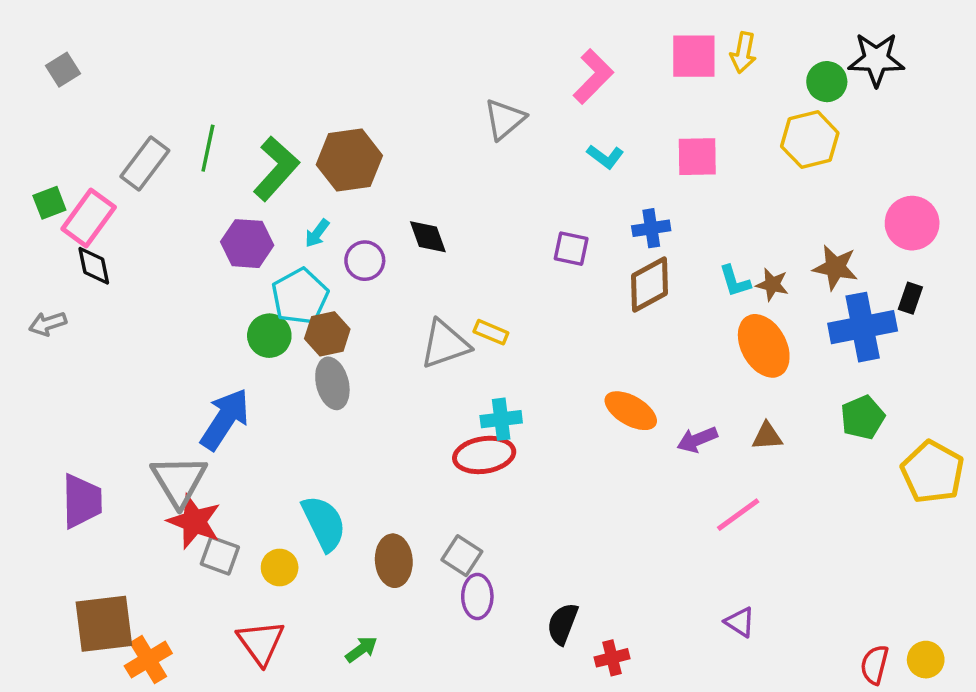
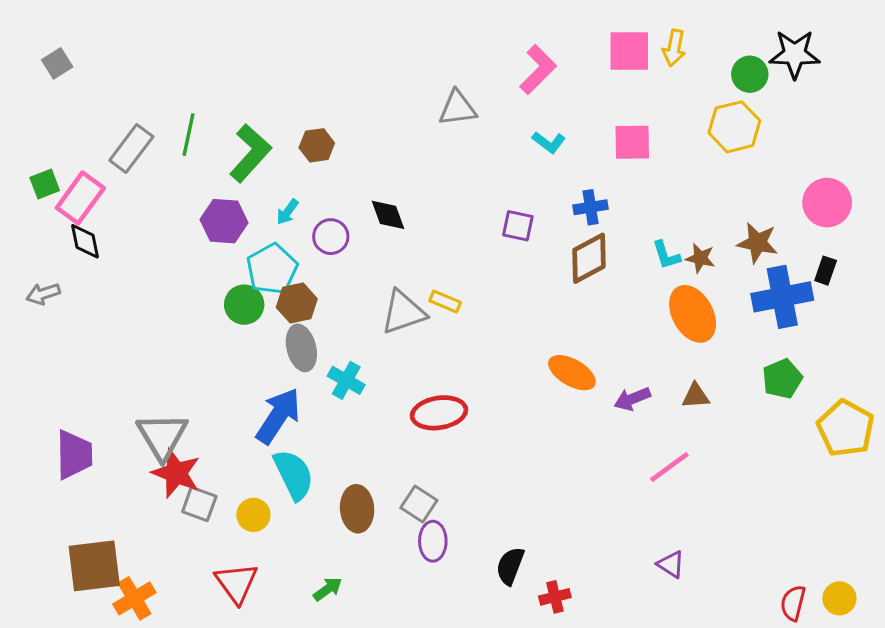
gray triangle: (505, 119) -> (458, 108), turned 33
brown hexagon: (349, 160) -> (317, 145), size x0.6
blue arrow: (225, 419) -> (278, 416), moved
cyan cross: (501, 419) -> (346, 380), moved, turned 36

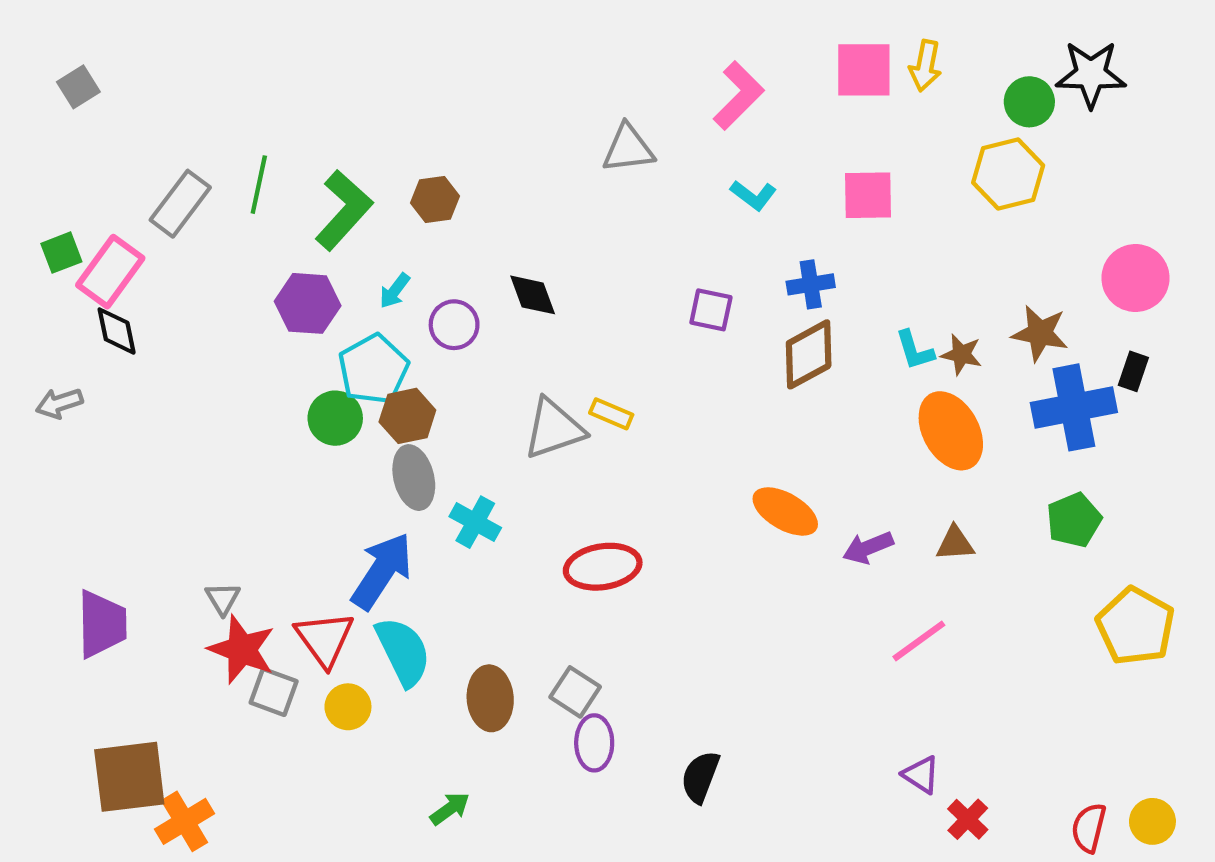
yellow pentagon: (846, 428) -> (1135, 626), moved
gray triangle: (162, 436) -> (223, 599), size x0.5
red triangle: (236, 583) -> (325, 639), moved
red cross: (555, 597) -> (968, 819), moved, turned -32

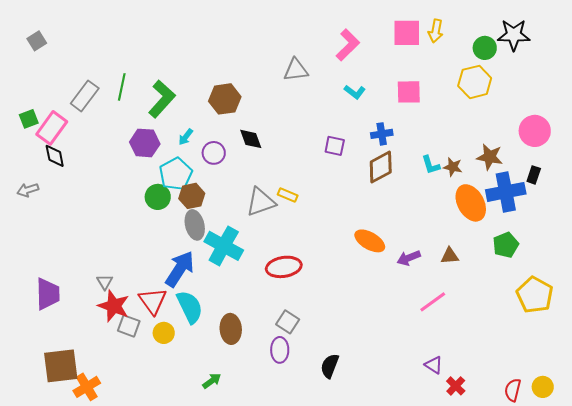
brown hexagon: (435, 199) -> (225, 99), moved, size x1.4
orange ellipse: (951, 431) -> (471, 203), moved
cyan cross: (475, 522) -> (224, 246), size x1.6
gray square: (575, 692) -> (288, 322), moved

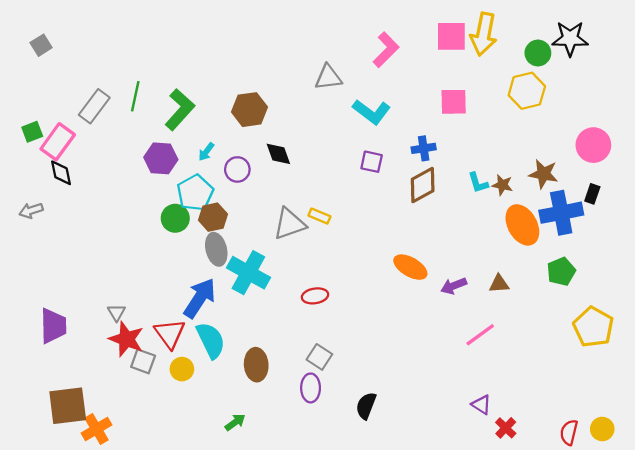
yellow arrow: (436, 31) -> (484, 34), size x1.6
cyan L-shape: (355, 92) -> (372, 112), moved, size x1.6
red ellipse: (284, 267) -> (315, 296), size x0.7

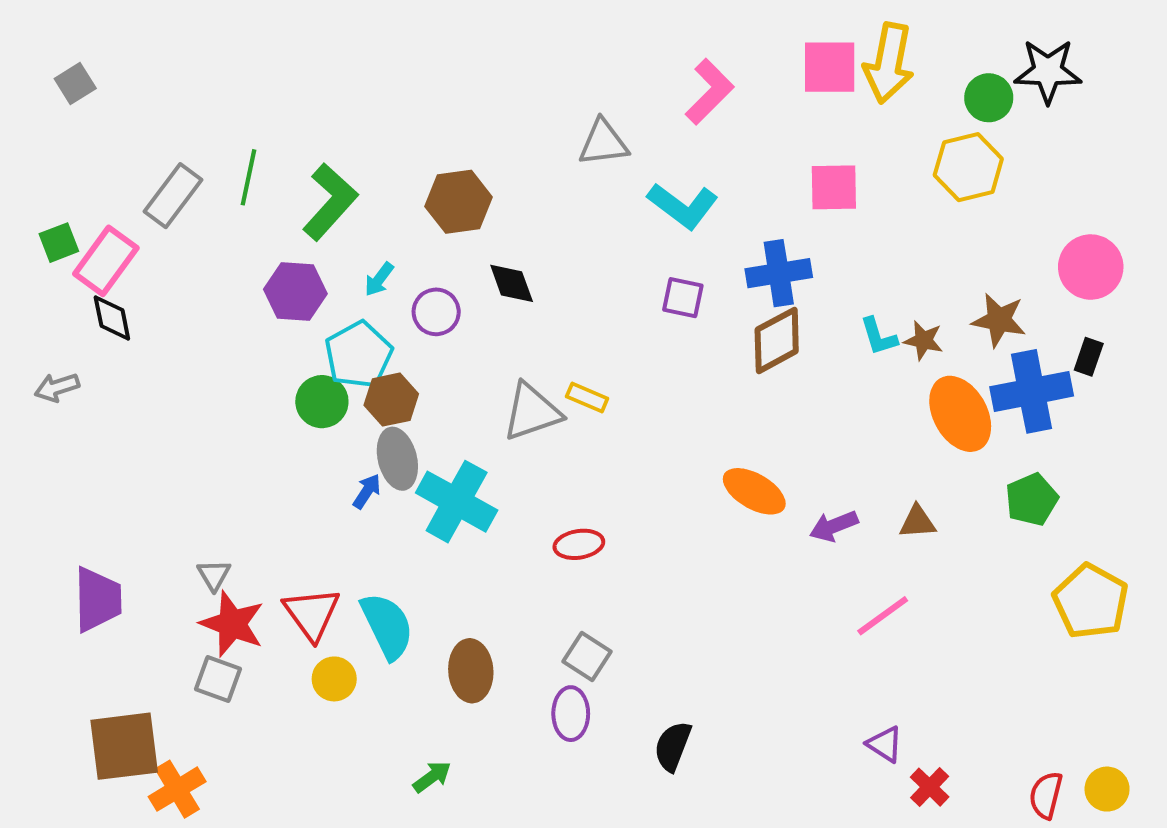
blue cross: (424, 148) -> (779, 273), size x1.4
blue arrow: (200, 298) -> (367, 491), moved, size x0.5
gray square: (143, 361) -> (218, 679), moved

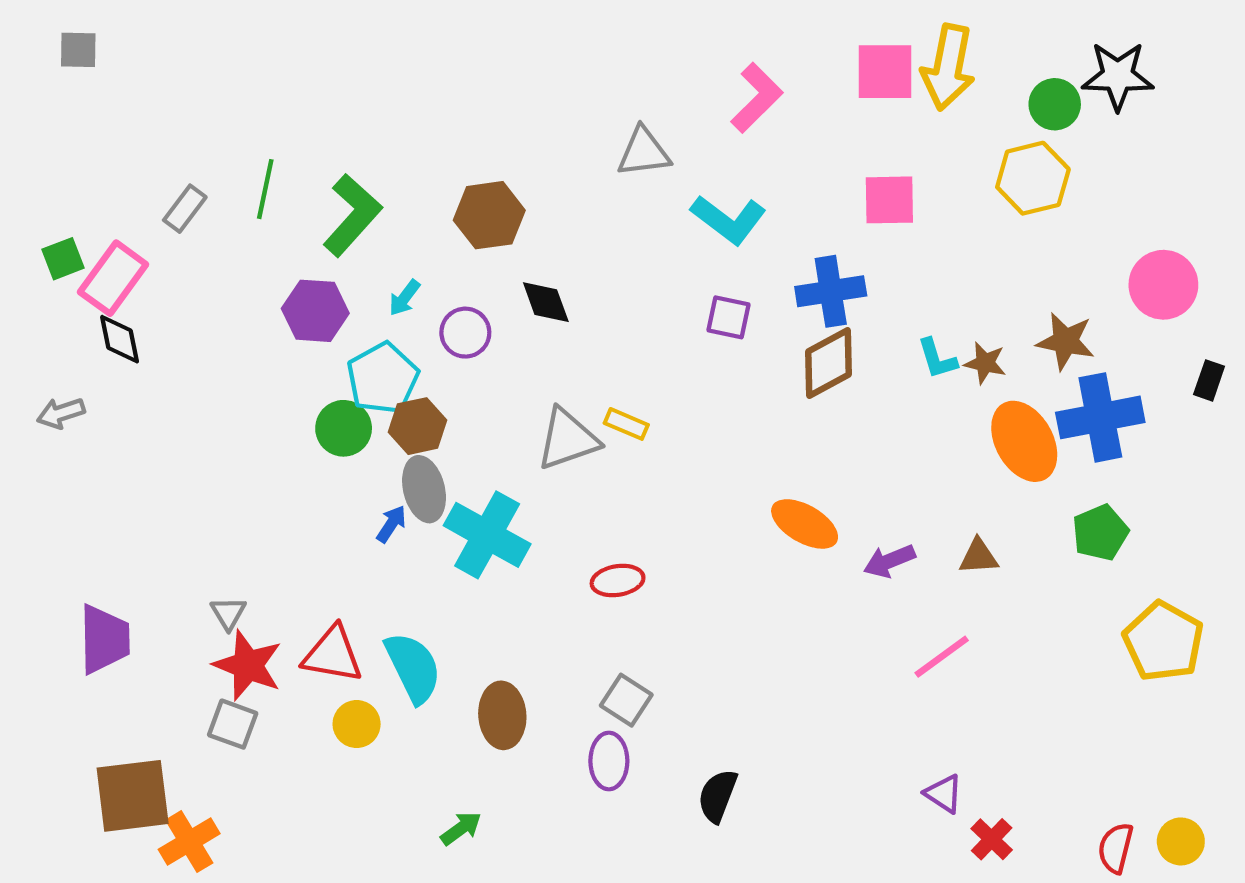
gray square: (75, 83) -> (78, 50), moved, turned 33
gray rectangle: (173, 196) -> (185, 209), size x0.7
black rectangle: (1089, 357) -> (1209, 380), moved
red triangle: (312, 614) -> (333, 654), turned -44

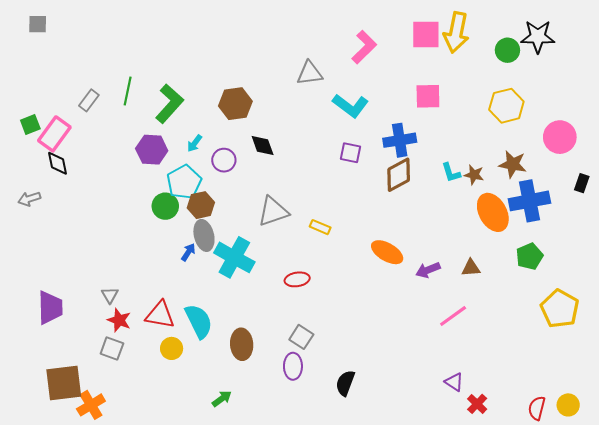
yellow hexagon: (1033, 178) -> (506, 106), moved
yellow rectangle: (626, 424) -> (320, 227), moved
red star: (248, 665) -> (119, 320), size x0.7

